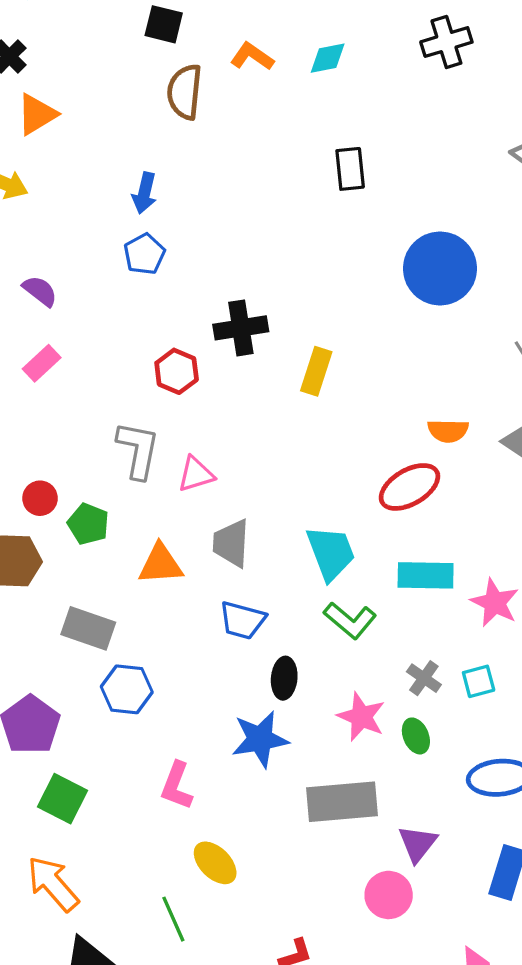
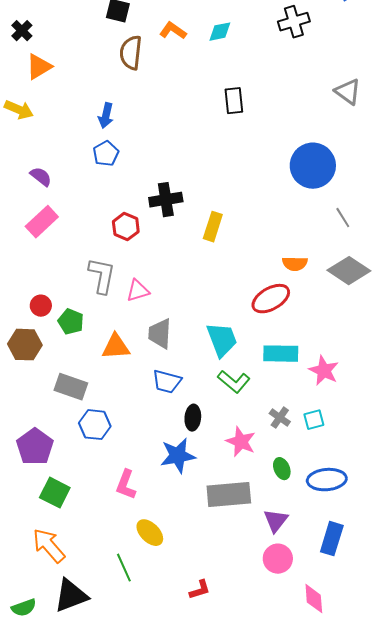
blue circle: (440, 268) -> (313, 166), moved
pink rectangle: (42, 363) -> (42, 222), size x1.4
green ellipse: (416, 736) -> (282, 469), moved
pink circle: (389, 895) -> (278, 559), moved

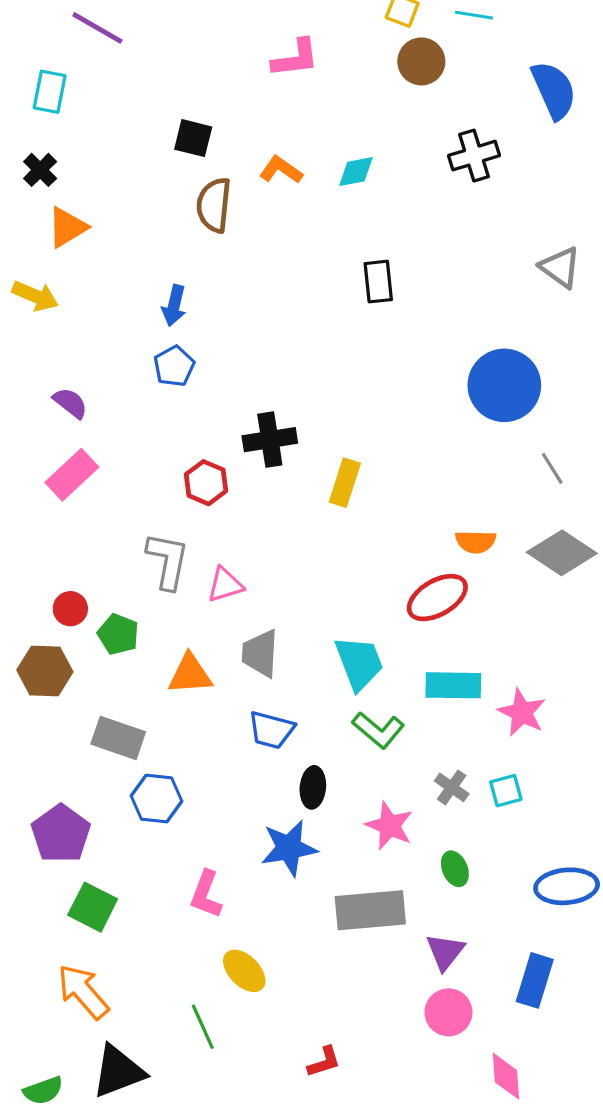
blue ellipse: (327, 480) -> (567, 886), moved

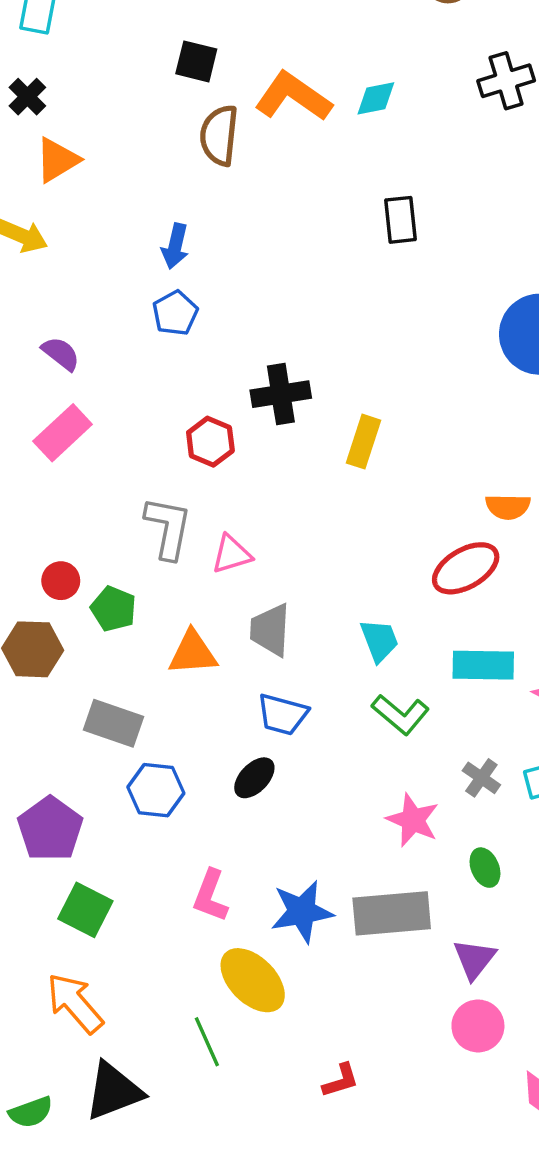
orange L-shape: (281, 170) -> (293, 97), size x1.6
cyan trapezoid: (359, 663) -> (379, 640), size x0.7
black ellipse: (313, 787) -> (254, 778), moved, turned 39
blue star: (289, 848) -> (302, 912), moved
yellow ellipse: (244, 971) -> (253, 980), size x1.4

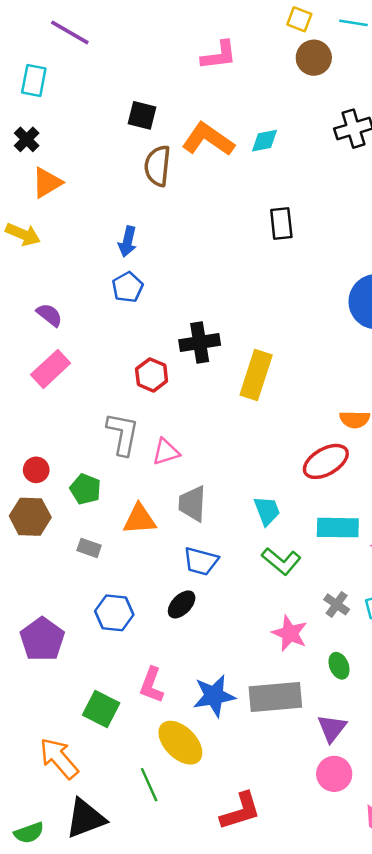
yellow rectangle: (364, 442) -> (256, 375), size x1.4
red circle: (61, 581) -> (36, 470), moved
gray rectangle: (114, 723) -> (89, 548), moved, size x0.6
green square: (85, 910) -> (101, 709), moved
red L-shape: (341, 1081) -> (240, 811), size x1.6

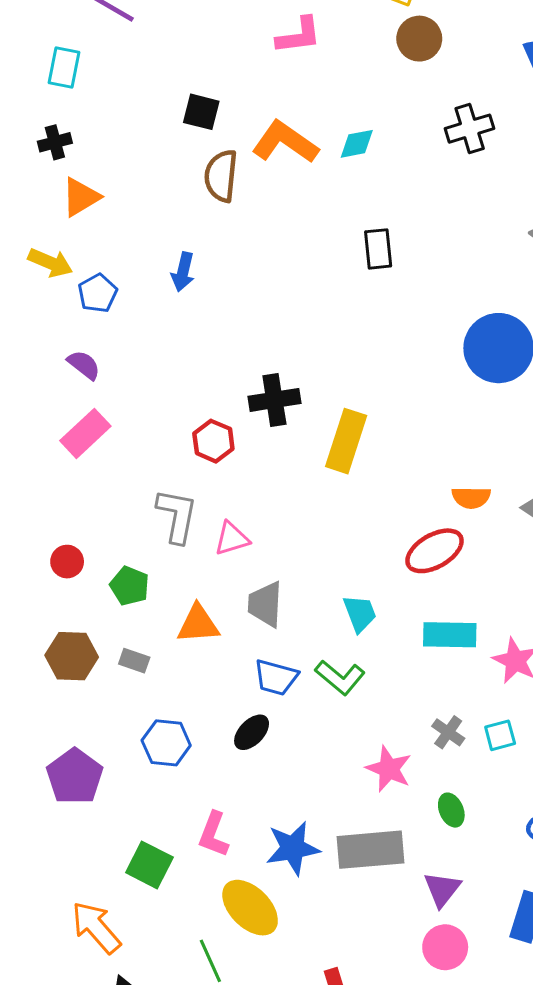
black cross: (27, 139) -> (55, 142), turned 30
blue pentagon: (128, 287) -> (98, 293), moved
brown hexagon: (30, 517) -> (72, 656), moved
green L-shape: (281, 561) -> (340, 677), moved

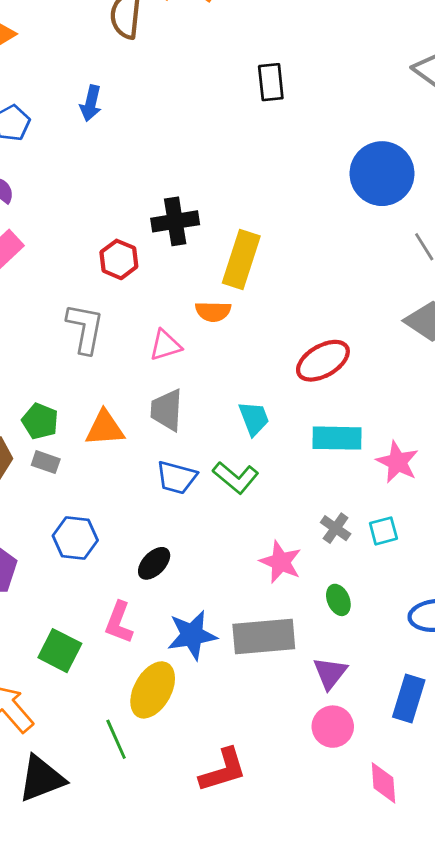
orange semicircle: (471, 497) -> (213, 311), moved
pink triangle: (232, 539) -> (165, 345), moved
green pentagon: (130, 586) -> (40, 421), moved
black ellipse: (252, 732) -> (154, 563), moved
yellow ellipse: (250, 908) -> (153, 690), turned 74

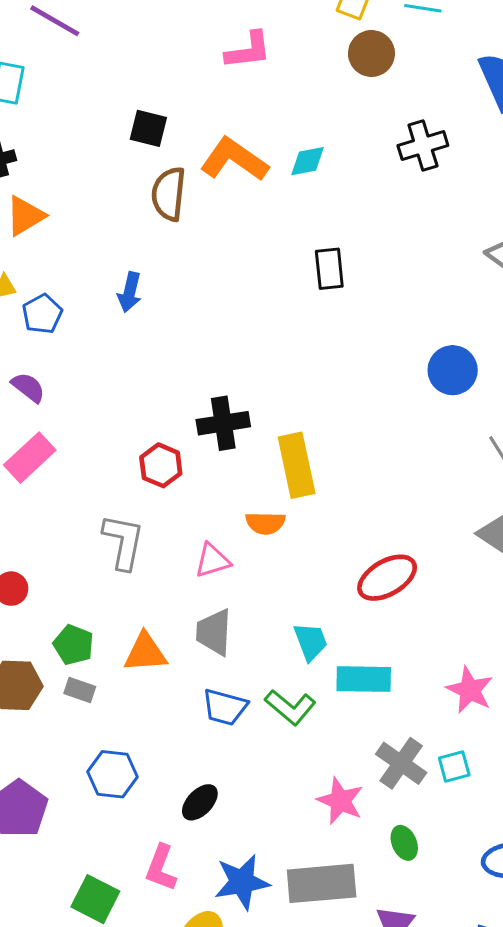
blue circle: (382, 174) -> (453, 370), size x0.7
yellow rectangle: (241, 259) -> (297, 465), turned -30
cyan rectangle: (337, 438) -> (364, 679), moved
gray cross: (336, 528) -> (401, 763), size x1.5

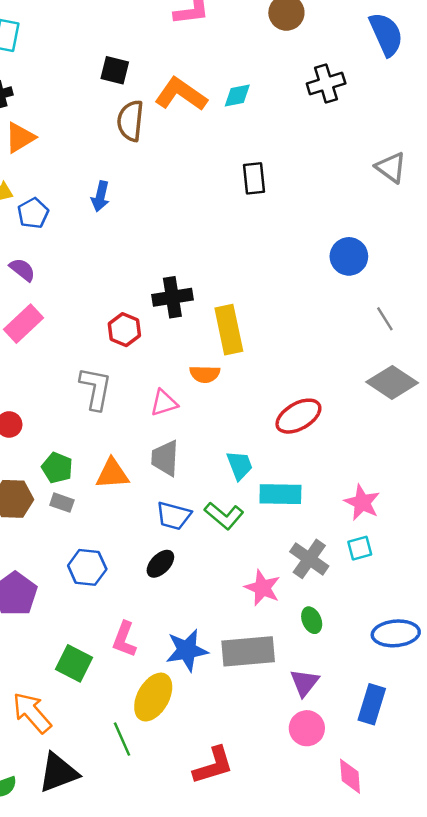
cyan square: (454, 766) -> (360, 548), moved
black ellipse: (200, 802) -> (160, 564), moved

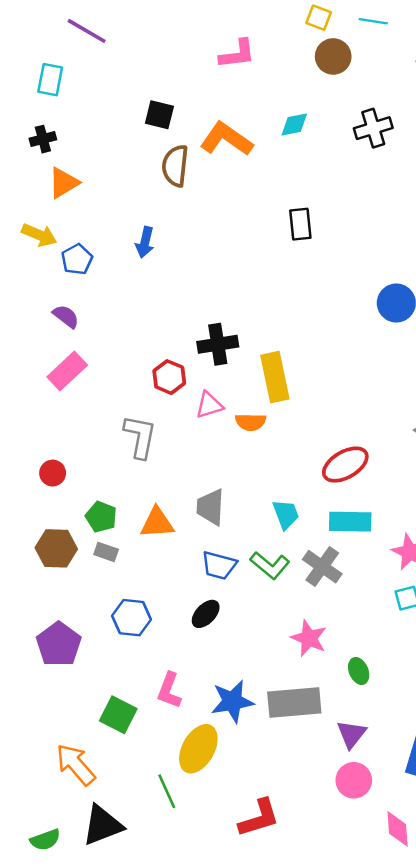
cyan diamond: (237, 96) -> (294, 124), moved
pink triangle: (164, 403) -> (209, 405), moved
cyan rectangle: (280, 494) -> (350, 522), moved
gray cross: (309, 559) -> (322, 567), moved

